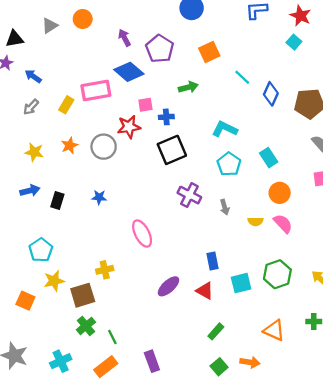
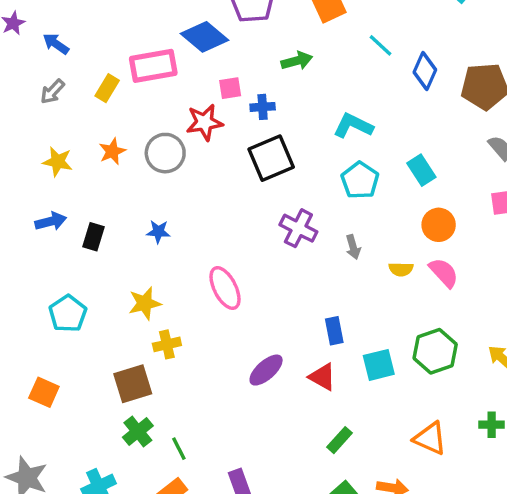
yellow star: (54, 281) -> (145, 303), moved

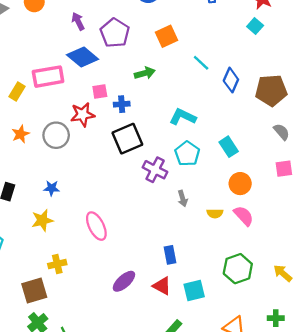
purple cross: (298, 228) -> (155, 170), moved
yellow star: (145, 303) -> (42, 220), moved
cyan square: (379, 365) -> (194, 290), moved

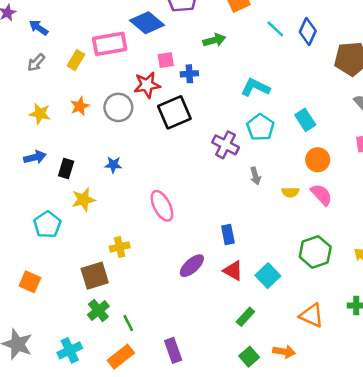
blue diamond: (231, 80) -> (308, 31), moved
black square: (127, 139) -> (174, 112), moved
yellow star: (42, 220) -> (83, 200), moved
blue rectangle: (170, 255) -> (228, 234), moved
cyan square: (194, 290) -> (268, 276), turned -30

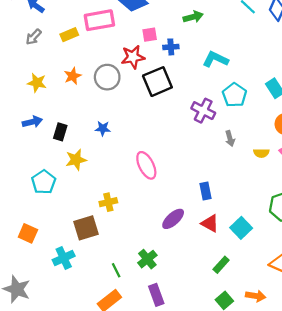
yellow rectangle: (76, 60) -> (69, 35), turned 36
cyan L-shape: (255, 87) -> (215, 59), moved
green cross: (98, 310) -> (147, 259), moved
cyan cross: (70, 350) -> (64, 258), moved

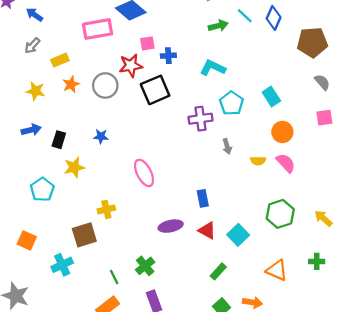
green arrow: (193, 17) -> (218, 26), moved
yellow rectangle: (69, 35) -> (60, 60), moved
purple cross: (203, 111) -> (200, 119), turned -35
purple ellipse: (173, 219) -> (171, 226), turned 30

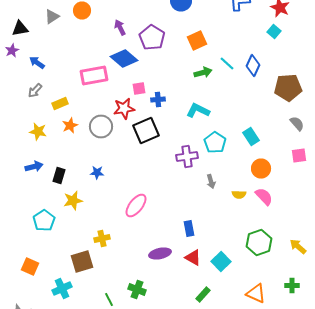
pink ellipse: (144, 173) -> (136, 206), turned 65
green cross: (145, 266) -> (137, 290), turned -30

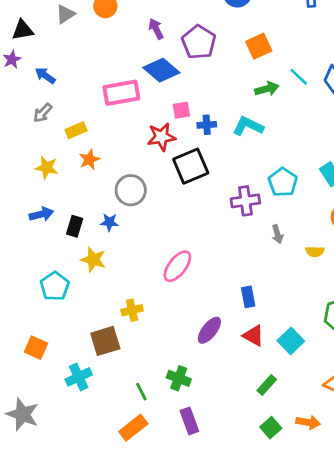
cyan L-shape: (198, 110) -> (248, 126), moved
gray circle: (101, 126) -> (131, 190), moved
blue star: (97, 172) -> (109, 222), moved
yellow star: (73, 200) -> (93, 260), turned 30
purple ellipse: (160, 254) -> (209, 330), turned -40

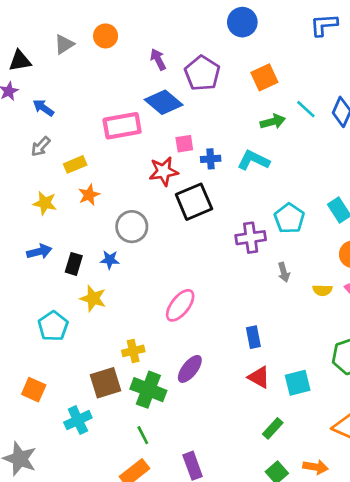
purple ellipse: (209, 330) -> (190, 369), moved
cyan square: (291, 341) -> (298, 383), turned 30
green cross: (179, 378) -> (148, 390), moved, size x1.4

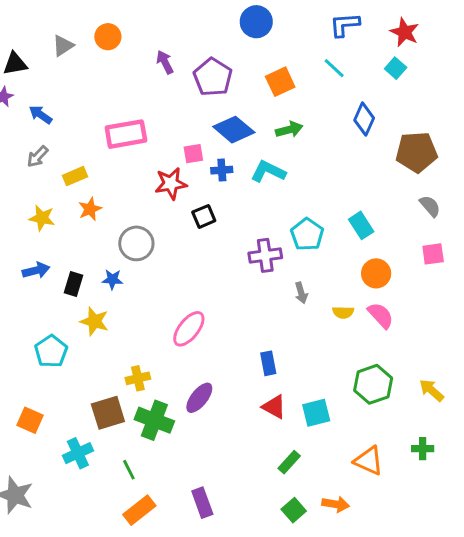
blue diamond: (164, 102) -> (234, 130), moved
cyan line: (306, 109) -> (334, 68), moved
black square: (194, 202) -> (204, 216), size x0.6
green line: (143, 435) -> (129, 470), moved

